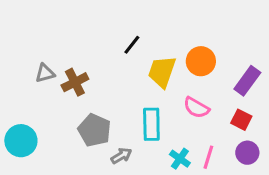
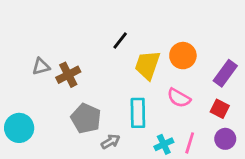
cyan cross: (180, 159) -> (164, 144), turned 30

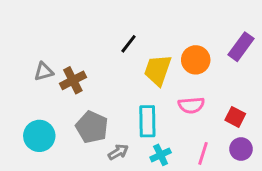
purple rectangle: (225, 73) -> (241, 47), moved
pink semicircle: (179, 98) -> (191, 105), turned -35
cyan circle: (19, 128) -> (39, 136), moved
cyan cross: (164, 144) -> (161, 155), moved

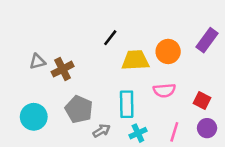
yellow trapezoid: (158, 70) -> (135, 60), turned 68

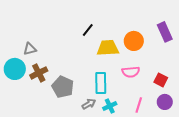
purple rectangle: (207, 40) -> (165, 32), turned -60
brown cross: (63, 69) -> (39, 73), moved
cyan circle: (34, 117) -> (15, 69), moved
gray arrow: (102, 131) -> (89, 104), moved

